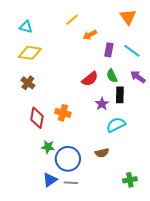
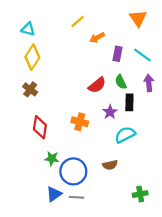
yellow diamond: (30, 53) -> (32, 57), turned -65
purple arrow: (138, 77) -> (149, 83), turned 49
orange cross: (63, 113) -> (80, 122), moved

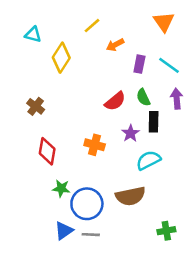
yellow diamond: (32, 57) -> (61, 58), moved
brown semicircle: (110, 165) -> (130, 196), size x1.6

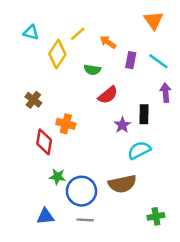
yellow line: (92, 26) -> (78, 34), moved
orange arrow: (115, 45) -> (108, 42), turned 63
green semicircle: (143, 97) -> (92, 70), moved, turned -56
orange cross: (95, 145) -> (66, 124), moved
blue triangle: (64, 231) -> (45, 216), moved, turned 30

